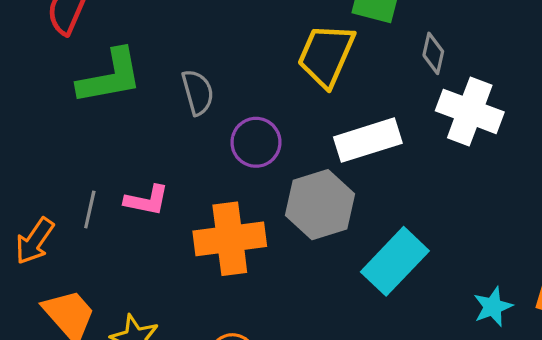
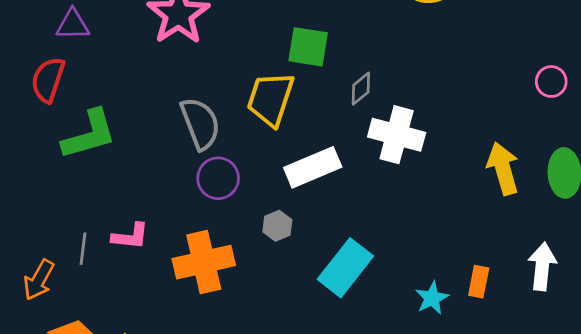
gray diamond: (433, 53) -> (361, 89), turned 44
gray semicircle: (198, 92) -> (200, 124), moved, size x1.4
gray hexagon: (320, 205) -> (277, 226), size x0.5

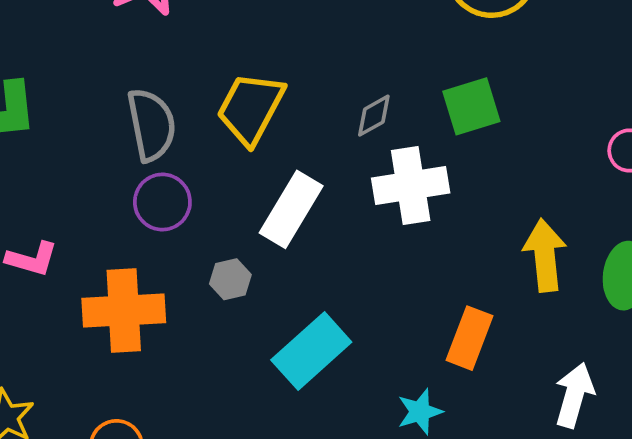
green square: (308, 47) -> (471, 106), moved, turned -36
white cross: (397, 135) -> (411, 185), turned -34
white rectangle: (313, 167) -> (291, 209), turned -46
orange rectangle: (479, 282) -> (469, 338), moved, size x1.4

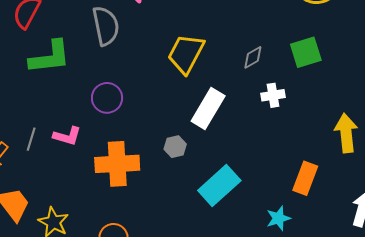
gray semicircle: (151, 125) -> (106, 26), moved
white cross: (411, 185) -> (273, 95), size x0.6
purple circle: (162, 202) -> (107, 98), moved

